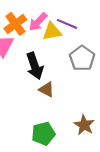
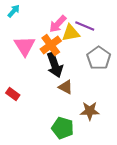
orange cross: (15, 24) -> (51, 45), moved
brown star: (84, 125) -> (90, 111), moved, turned -30
green pentagon: (43, 134) -> (63, 128), turned 30

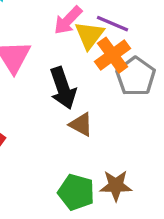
yellow triangle: (71, 33) -> (89, 35), turned -42
orange cross: (51, 45) -> (113, 55), moved
brown star: (90, 111) -> (116, 186), moved

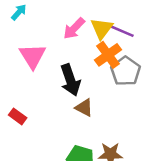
purple line: (113, 24) -> (122, 31), moved
yellow triangle: (89, 35) -> (102, 28), moved

